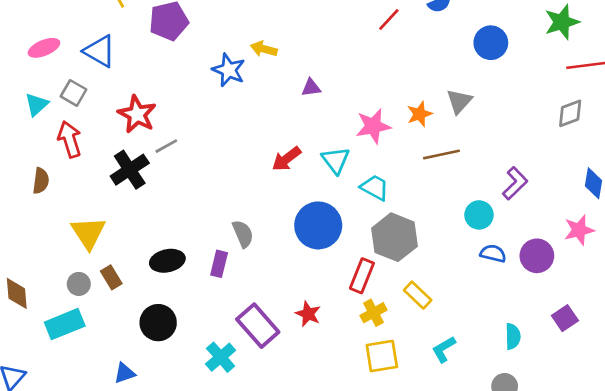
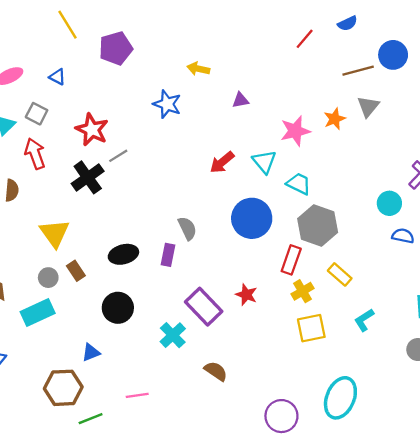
blue triangle: (100, 51) -> (57, 77), size x0.6
blue star: (229, 70) -> (167, 104), moved
brown line: (441, 155) -> (358, 71), moved

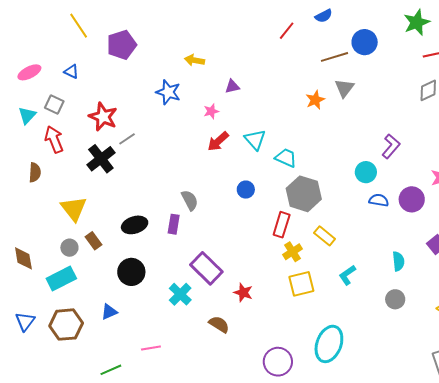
pink star: (295, 131) -> (211, 111), moved, size x0.6
blue circle: (252, 218) -> (246, 190), size x0.5
red star: (246, 295) -> (243, 292), moved
brown hexagon: (63, 388) -> (66, 325), moved

